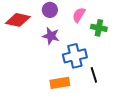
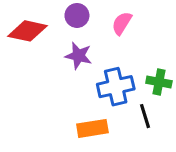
green cross: (99, 28) -> (159, 82), moved

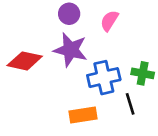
red diamond: (27, 31) -> (25, 61), moved
purple star: (79, 56) -> (70, 50), size x1.4

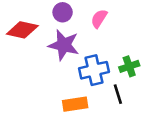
red diamond: (25, 61) -> (22, 30), moved
green cross: (143, 73) -> (129, 66), turned -30

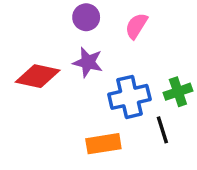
red diamond: (22, 30) -> (38, 76), moved
purple star: (64, 45) -> (88, 62), size x0.7

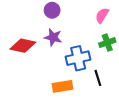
pink semicircle: (136, 26) -> (102, 15), moved
green cross: (178, 92) -> (107, 43), moved

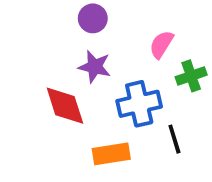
pink semicircle: (102, 15) -> (161, 44), moved
red diamond: (23, 46) -> (65, 106), moved, turned 60

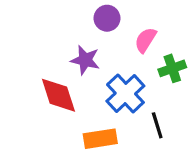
purple circle: (93, 18) -> (107, 18), moved
blue cross: (139, 104) -> (125, 94), turned -30

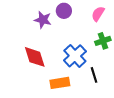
pink semicircle: (145, 40) -> (98, 14), moved
purple star: (85, 60) -> (43, 20), moved

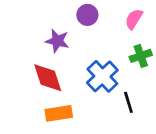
purple star: (43, 20) -> (57, 41), moved
orange rectangle: (60, 83) -> (59, 113), moved

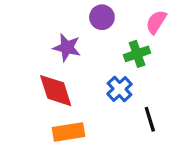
green cross: (141, 56) -> (137, 54), moved
blue cross: (102, 76) -> (119, 89), size x0.7

